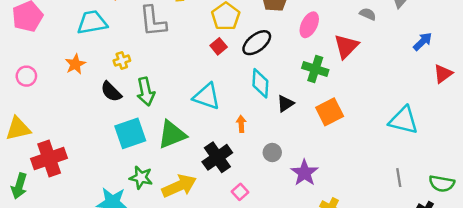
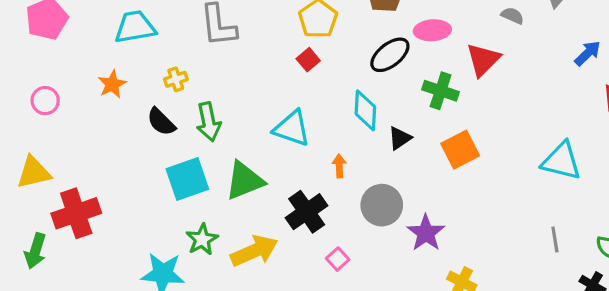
pink ellipse: (309, 25) -> (432, 30), turned 60
black ellipse: (257, 43) -> (390, 55), moved
gray circle: (272, 152) -> (382, 205), size x1.6
green star: (141, 178) -> (202, 239), turned 30

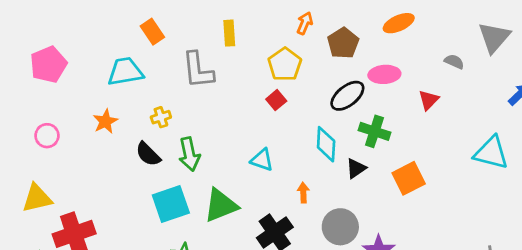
red triangle: (483, 60) -> (429, 100), size x0.7
green cross: (441, 91) -> (374, 131), moved
cyan triangle: (292, 128) -> (262, 160), size x0.7
cyan triangle: (561, 161) -> (491, 153), moved

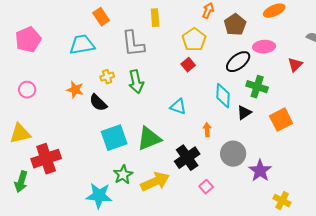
orange star: (105, 121) -> (75, 90), moved, turned -30
green arrow: (189, 154) -> (136, 82), moved

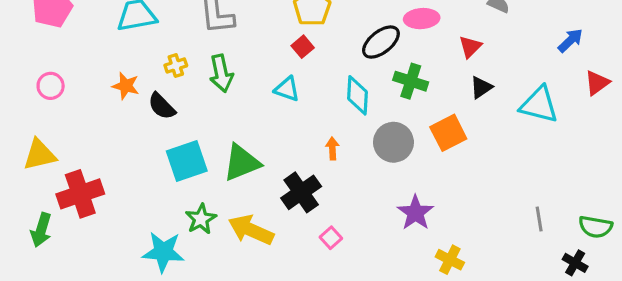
cyan triangle: (178, 107) -> (287, 89), moved
black triangle: (244, 113) -> (481, 87), moved
gray circle: (233, 154) -> (393, 142), moved
yellow arrow: (155, 182) -> (251, 230), turned -132

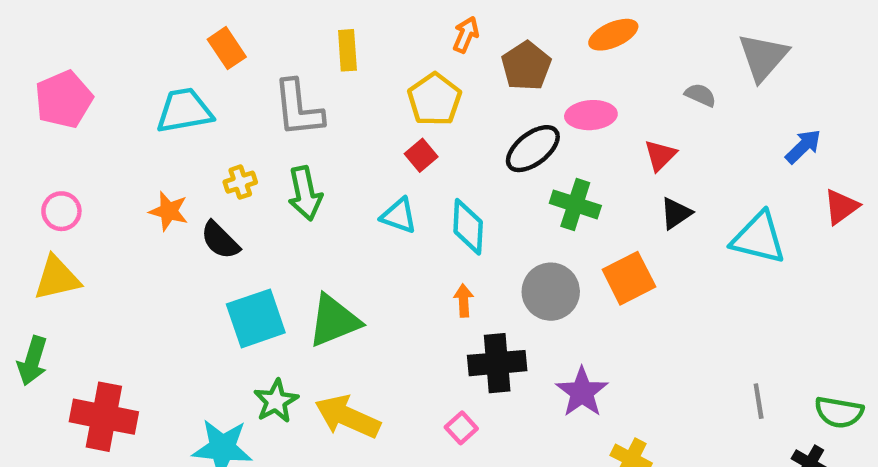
cyan diamond: (357, 95) -> (468, 227), moved
yellow triangle: (40, 155) -> (57, 278), moved
black cross: (301, 192) -> (497, 363), moved, turned 30
red cross: (80, 194) -> (104, 417), moved, turned 30
green arrow: (41, 230) -> (32, 361), moved

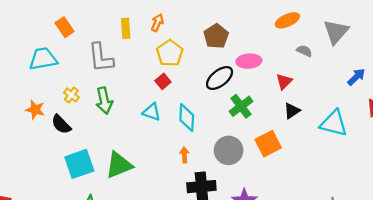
orange arrow: (466, 35) -> (157, 23), moved
orange ellipse: (613, 35) -> (287, 20), moved
yellow cross: (240, 182) -> (71, 95), turned -35
green cross: (575, 204) -> (241, 106), turned 35

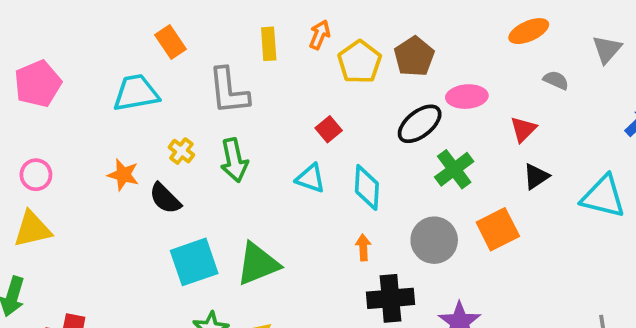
gray triangle: (336, 32) -> (607, 49), size x0.7
yellow pentagon: (170, 53) -> (360, 62), moved

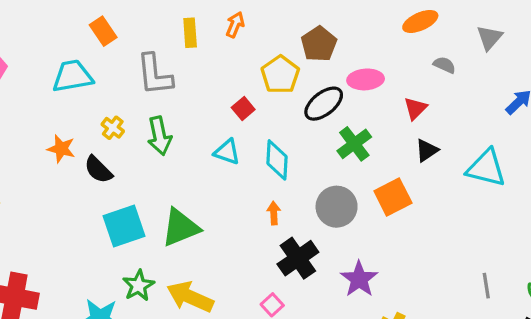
yellow pentagon: (360, 62) -> (280, 75), moved
black cross: (391, 298) -> (298, 258), turned -30

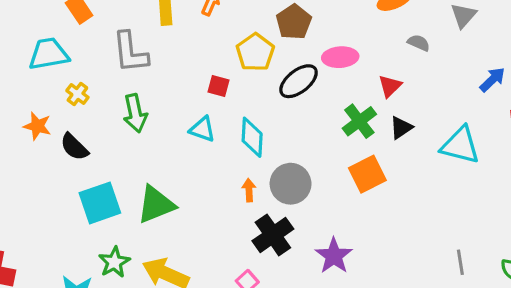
red square: (243, 108) -> (218, 86), turned -35
yellow cross: (113, 128) -> (77, 94), moved
green cross: (354, 144) -> (359, 121), moved
gray circle: (337, 207) -> (291, 184), moved

